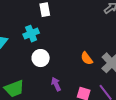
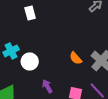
cyan cross: (31, 34) -> (11, 51), moved

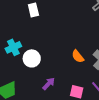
purple arrow: (47, 86) -> (49, 84), turned 72

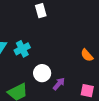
white circle: (32, 58) -> (42, 73), moved

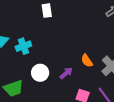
purple arrow: (59, 84) -> (66, 73), moved

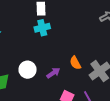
cyan cross: (23, 46) -> (42, 28), moved

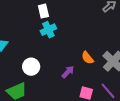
white circle: (28, 70) -> (31, 67), moved

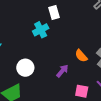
white rectangle: (43, 11) -> (54, 12), moved

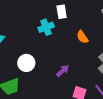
orange semicircle: (81, 56) -> (82, 37), moved

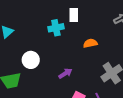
orange semicircle: (82, 37) -> (90, 43), turned 104

